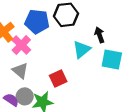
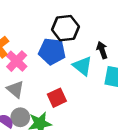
blue pentagon: (37, 22) -> (52, 51), moved
cyan triangle: (82, 49) -> (83, 66), turned -42

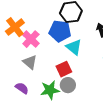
cyan triangle: (83, 66) -> (74, 47), moved
gray circle: (20, 117) -> (68, 85), moved

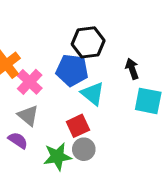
purple semicircle: (22, 88) -> (18, 140), moved

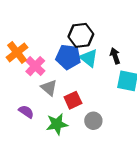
cyan triangle: (93, 94) -> (89, 58), moved
gray triangle: (28, 116) -> (49, 88), moved
gray circle: (84, 149) -> (93, 121), moved

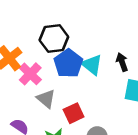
black hexagon: (81, 35) -> (54, 38), moved
blue pentagon: (68, 57) -> (68, 63), turned 30

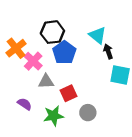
cyan triangle: (92, 65) -> (98, 35), moved
gray triangle: (46, 99) -> (46, 81), turned -42

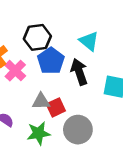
black arrow: (108, 51) -> (79, 72), moved, size x1.5
gray triangle: (46, 81) -> (41, 101), moved
gray circle: (88, 113) -> (78, 130), size x1.5

